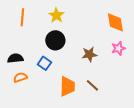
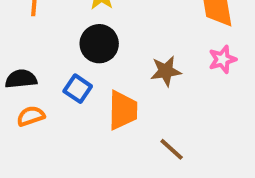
brown line: (92, 85) -> (172, 149), moved
orange trapezoid: (67, 86) -> (123, 110), moved

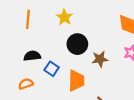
black circle: (99, 44) -> (77, 44), moved
black semicircle: (21, 79) -> (32, 56), moved

